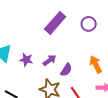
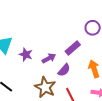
purple rectangle: (55, 23) -> (73, 48), moved, size x0.7

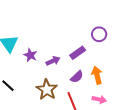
purple semicircle: (64, 70) -> (77, 77), moved

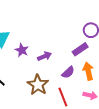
purple rectangle: (78, 53) -> (80, 49), moved

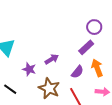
purple star: (22, 50) -> (29, 69), moved

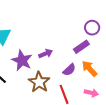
orange arrow: (97, 68) -> (89, 69), turned -30
purple star: (29, 69) -> (22, 61), size x1.5

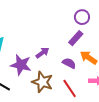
purple semicircle: (69, 70) -> (69, 63), turned -96

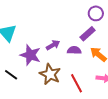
purple semicircle: (69, 63) -> (74, 50), moved, turned -32

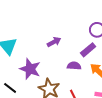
purple arrow: (53, 45) -> (54, 42), moved

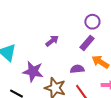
purple semicircle: (74, 66) -> (77, 69), moved

